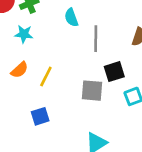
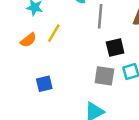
yellow line: (46, 76) -> (54, 33), moved
gray square: (92, 91) -> (104, 76), moved

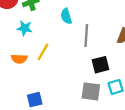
orange semicircle: (28, 40) -> (19, 59), turned 42

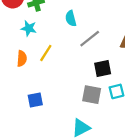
gray line: (86, 36) -> (90, 39), turned 45
orange semicircle: (19, 59) -> (22, 59), turned -91

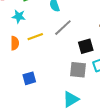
gray line: (90, 39) -> (63, 28), moved
yellow line: (46, 53) -> (35, 37), turned 42

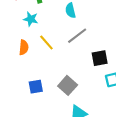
yellow line: (35, 37) -> (46, 43), turned 63
gray square: (78, 70) -> (68, 85), moved, turned 30

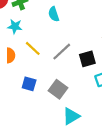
gray line: (77, 36) -> (62, 52), moved
blue square: (36, 87) -> (29, 84), moved, turned 32

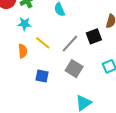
black square: (87, 59) -> (94, 36), moved
gray square: (58, 89) -> (74, 69), moved

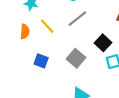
black square: (94, 36) -> (103, 43), moved, turned -35
gray line: (70, 44) -> (77, 19), moved

